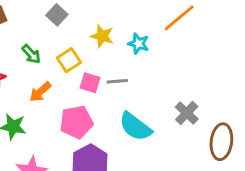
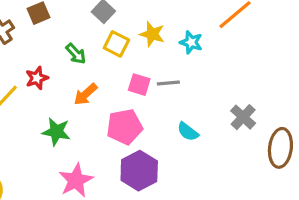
yellow square: (69, 60) -> (116, 44), moved, turned -30
cyan semicircle: (135, 127) -> (188, 132), size x0.6

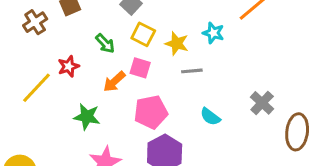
yellow star: (152, 34) -> (177, 44), moved
pink square: (139, 85) -> (140, 68), moved

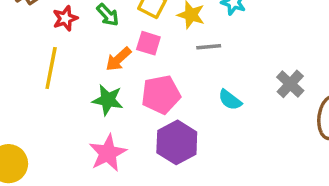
red star: (69, 66) -> (65, 18), moved
yellow line: (37, 88) -> (51, 68), moved, turned -32
green star: (87, 117) -> (108, 100), moved

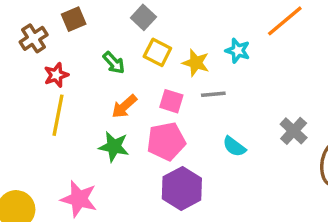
red star: (65, 18) -> (56, 75), moved
pink square: (148, 43) -> (171, 101), moved
pink star: (108, 153) -> (79, 199), moved, turned -30

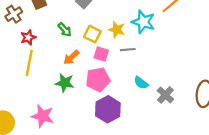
cyan star: (238, 51) -> (143, 22), size x1.5
yellow square: (157, 52) -> (92, 34), moved
gray cross: (294, 131) -> (165, 95), moved

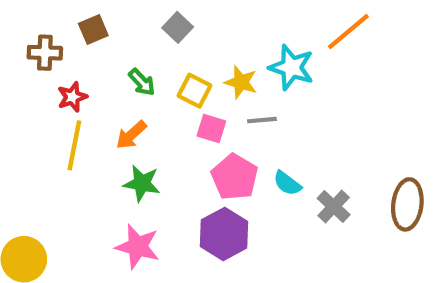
brown cross: (14, 14) -> (45, 53), turned 35
orange arrow: (71, 57) -> (131, 135), moved
pink pentagon: (98, 79) -> (235, 177), moved, turned -30
pink star: (43, 116) -> (138, 247), moved

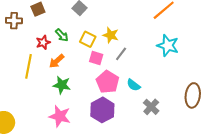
cyan star: (291, 67) -> (168, 46), moved
red star: (72, 97) -> (43, 42), moved
gray line: (262, 120) -> (121, 54), turned -48
gray cross: (334, 207) -> (151, 107), moved

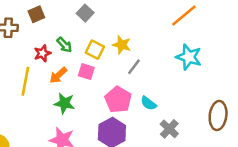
pink square: (96, 58) -> (86, 72), moved

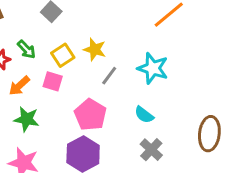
yellow square: (95, 50) -> (63, 55), turned 30
cyan star: (189, 57) -> (153, 68), moved
cyan semicircle: (149, 103) -> (144, 115), moved

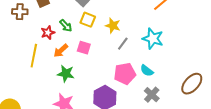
yellow square: (63, 55) -> (88, 20), moved, turned -35
pink pentagon: (90, 115) -> (125, 74), moved, turned 30
brown ellipse: (209, 134) -> (192, 84), turned 35

